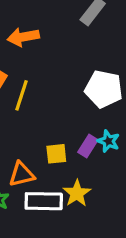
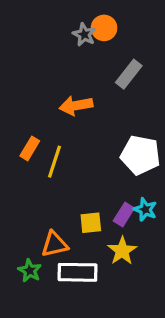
orange arrow: (23, 37) -> (76, 106), moved
yellow star: (77, 193) -> (122, 251), moved

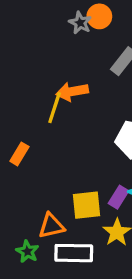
orange rectangle: (30, 148) -> (19, 154), moved
yellow line: (54, 162) -> (55, 108), moved
yellow square: (91, 223) -> (87, 205), size x1.4

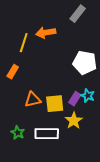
yellow line: (55, 108) -> (24, 43), moved
orange triangle: (51, 226) -> (33, 100), moved

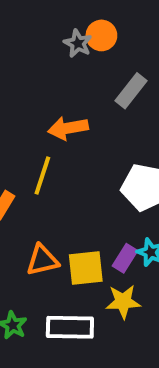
yellow line: (24, 43) -> (42, 175), moved
yellow star: (74, 121) -> (123, 302), turned 30

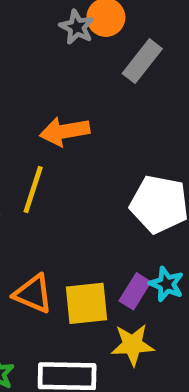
gray rectangle: (131, 91) -> (142, 61), moved
orange triangle: (42, 260) -> (33, 294), turned 36

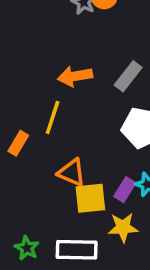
gray rectangle: (142, 61) -> (128, 76), moved
orange triangle: (33, 294) -> (71, 172), moved

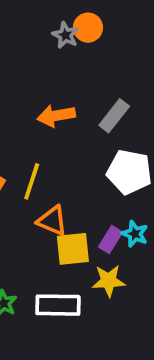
yellow line: (53, 117) -> (32, 181), moved

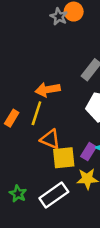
orange arrow: (56, 116) -> (48, 90), moved
white rectangle: (58, 305) -> (54, 195), turned -36

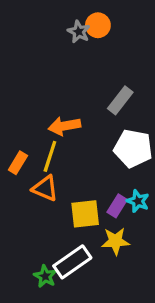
orange triangle: (50, 139) -> (45, 188), moved
green star: (18, 194) -> (45, 276), moved

